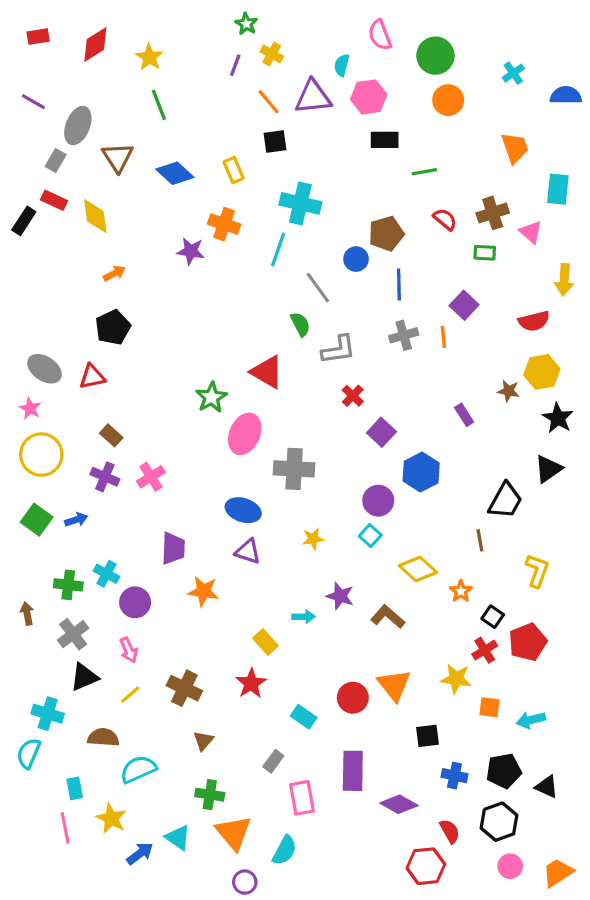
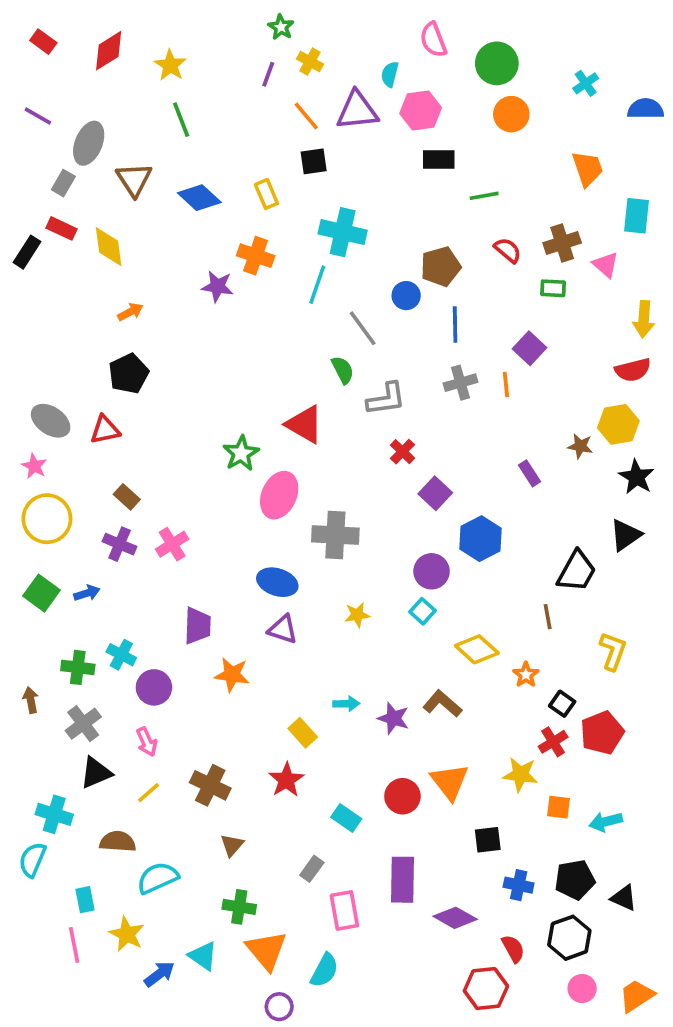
red rectangle: (38, 37) -> (43, 42), turned 45
red semicircle: (534, 321) -> (633, 370), moved
purple star: (340, 596) -> (393, 718), moved

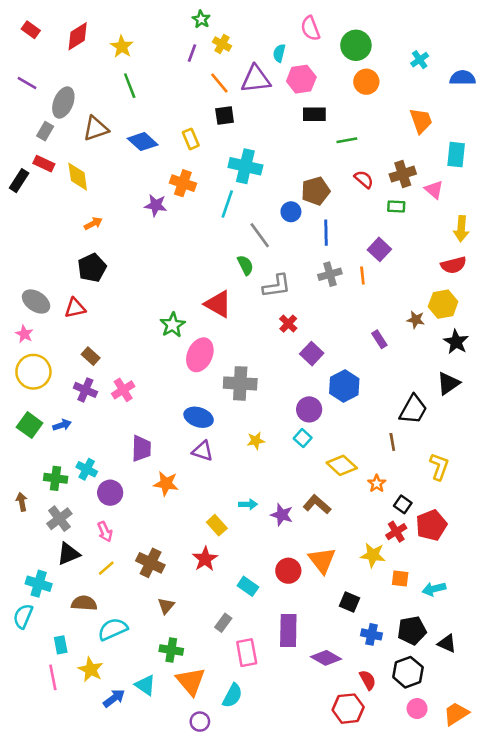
brown triangle: (134, 179) -> (96, 129), turned 44
black square: (488, 840) -> (349, 602), turned 30

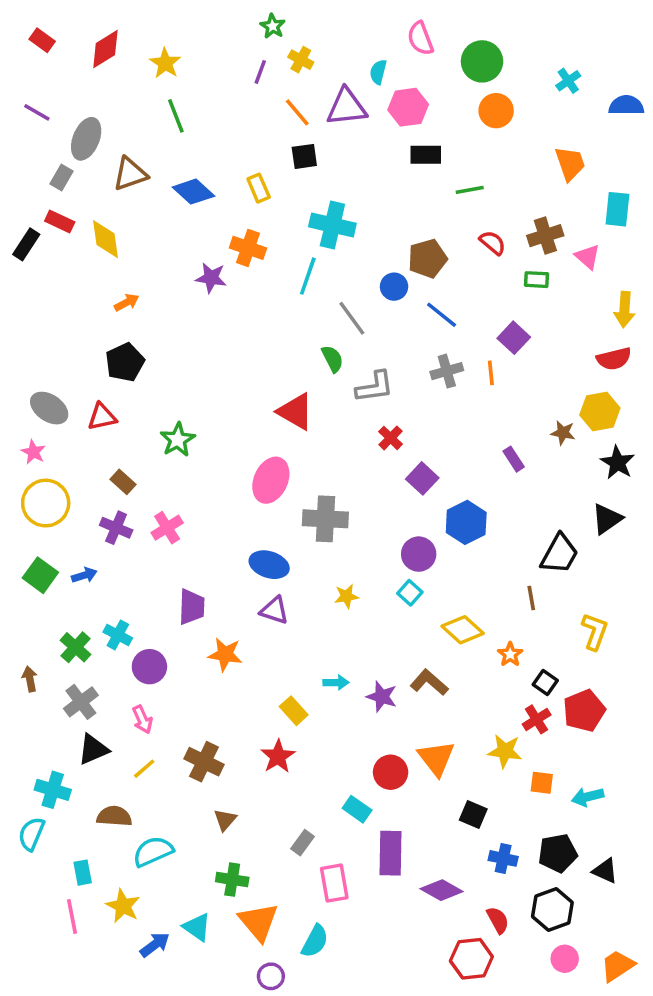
blue line: (326, 233) -> (442, 315), turned -50
green star: (173, 325) -> (178, 440), moved
green cross: (56, 478) -> (76, 647), turned 35
cyan rectangle: (248, 586) -> (357, 809), moved

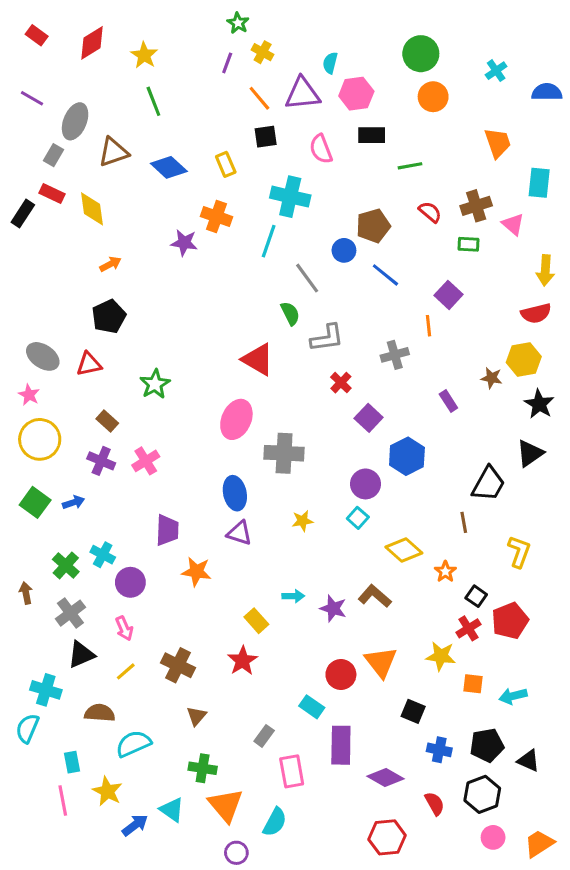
pink semicircle: (420, 39) -> (321, 149), moved
gray cross: (447, 371) -> (395, 355), moved
blue ellipse: (269, 565) -> (235, 493), turned 60
red hexagon: (471, 959) -> (387, 837), moved

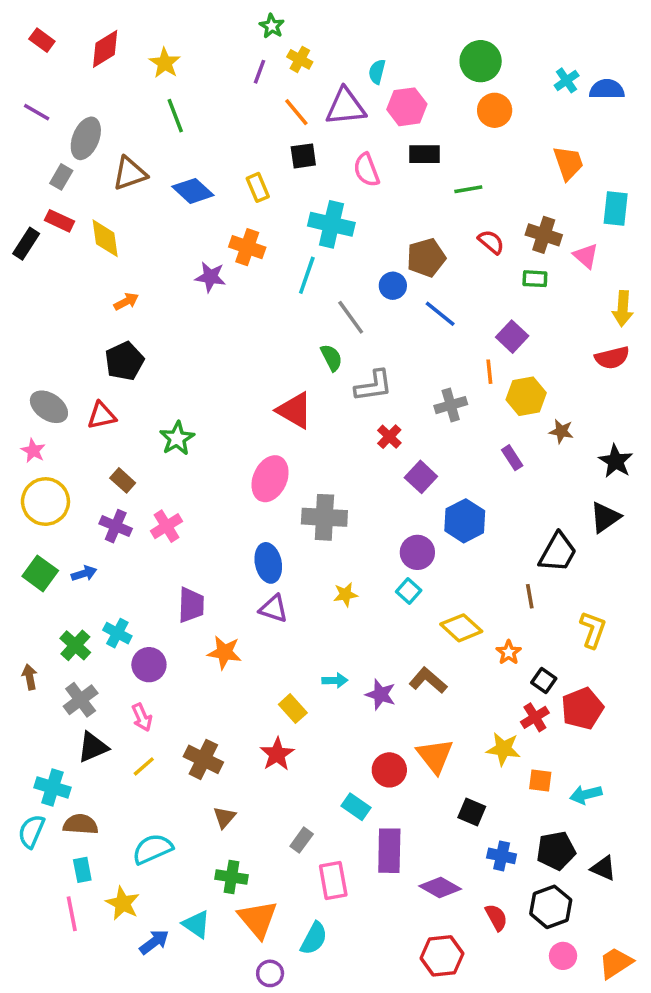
blue semicircle: (547, 92) -> (607, 89), moved
brown cross: (476, 206) -> (544, 235), turned 36
yellow hexagon: (524, 359) -> (526, 396), moved
brown semicircle: (100, 713) -> (81, 824), moved

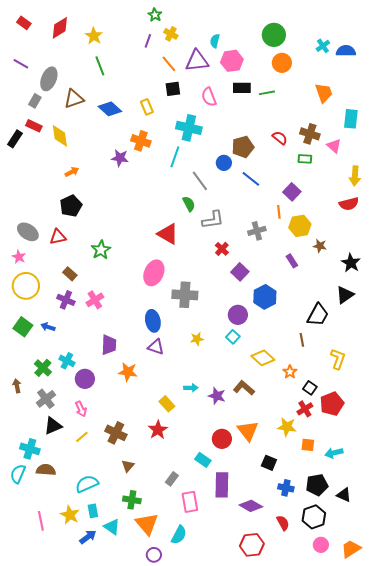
green line: (468, 189) -> (267, 93), moved
blue arrow: (84, 573) -> (48, 327), turned -144
cyan rectangle: (82, 870) -> (93, 511), moved

